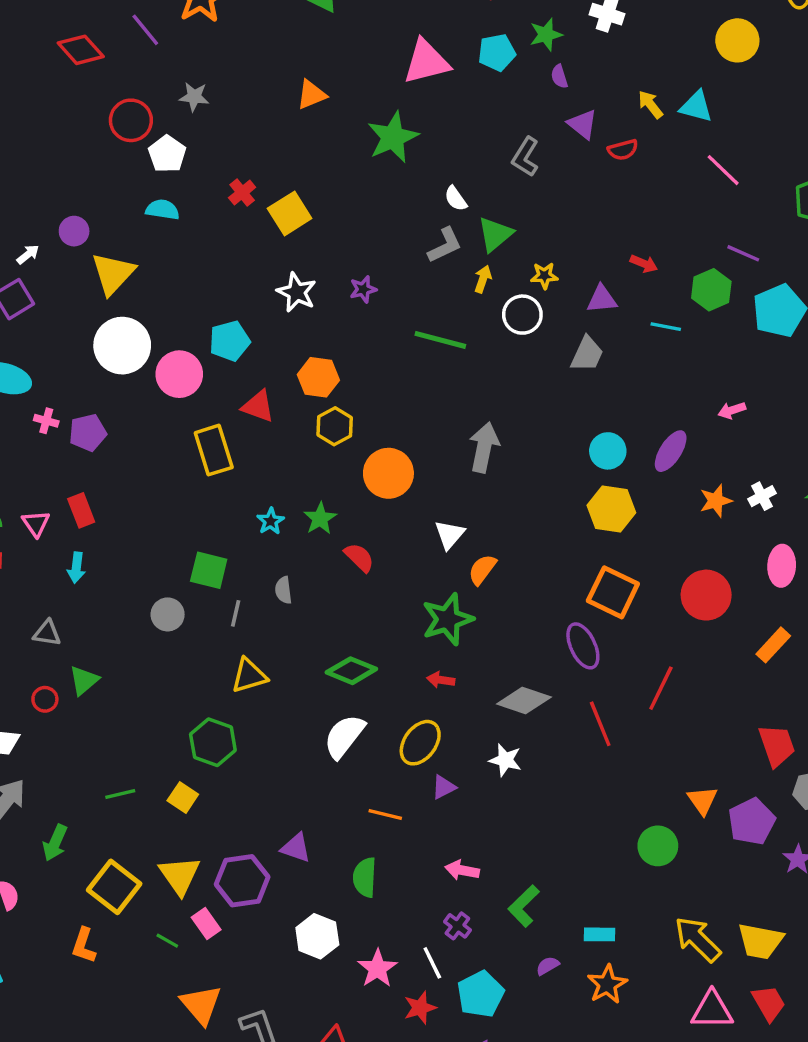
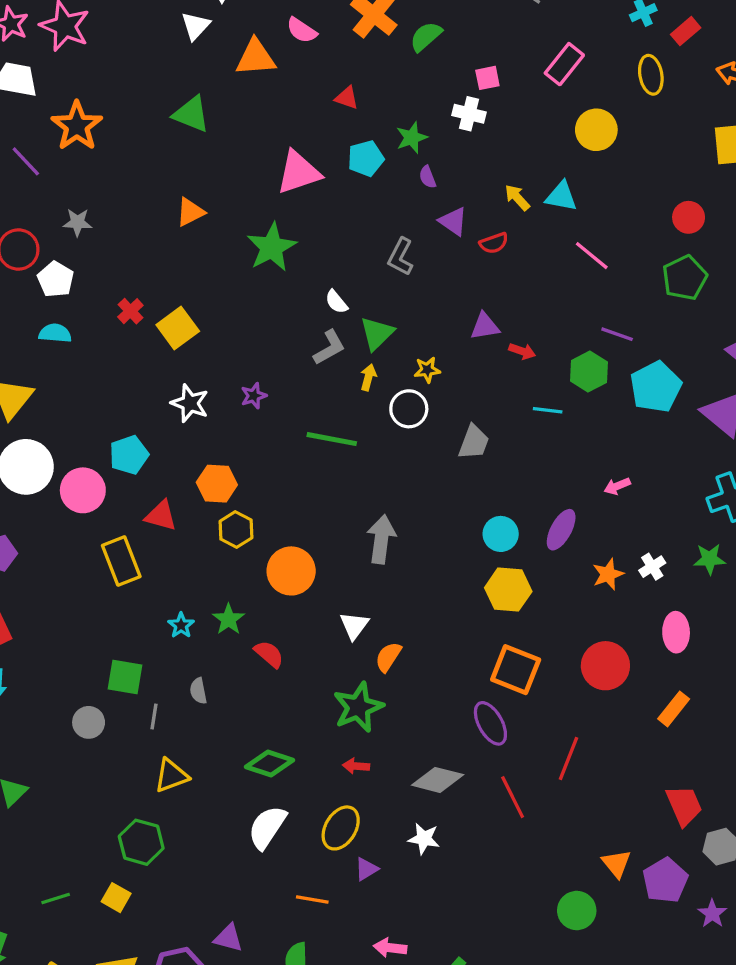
purple triangle: (602, 299) -> (485, 326), moved

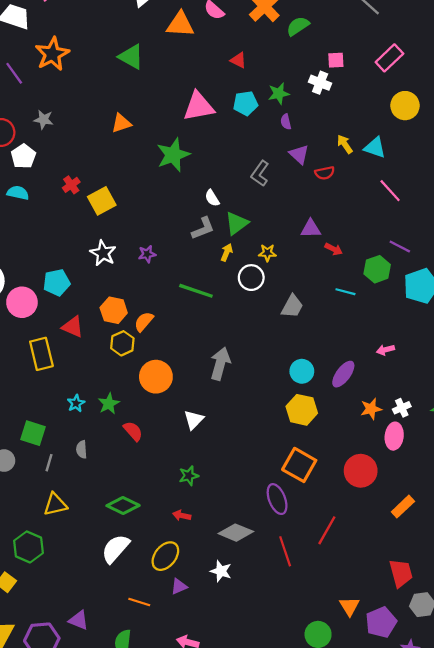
pink ellipse: (676, 632) -> (394, 436), moved
orange semicircle: (388, 657) -> (144, 322), moved
green star: (358, 707) -> (189, 476), size x0.6

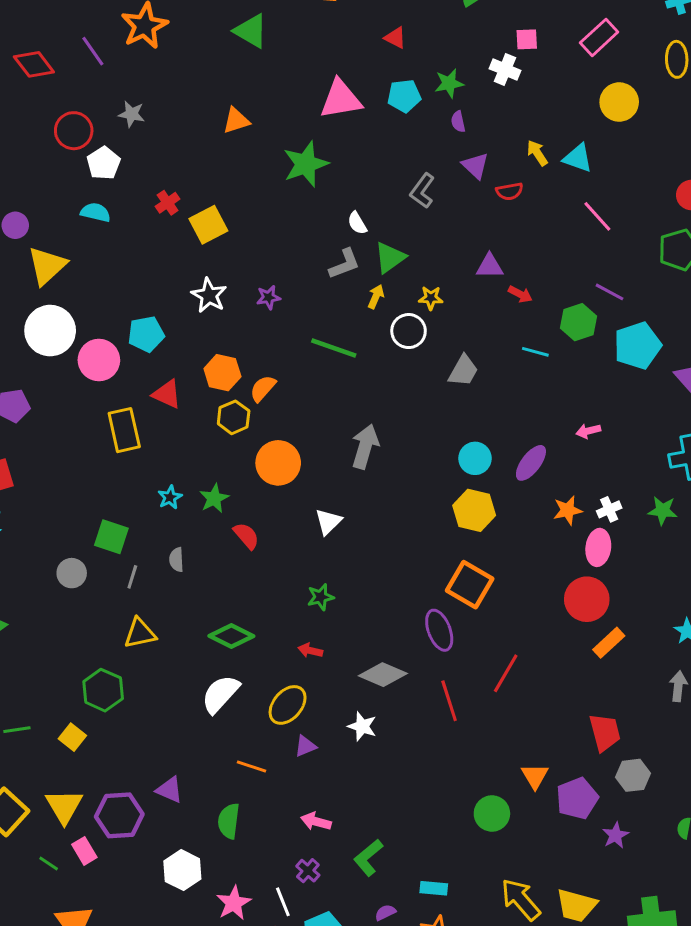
red circle: (361, 471) -> (587, 599), moved

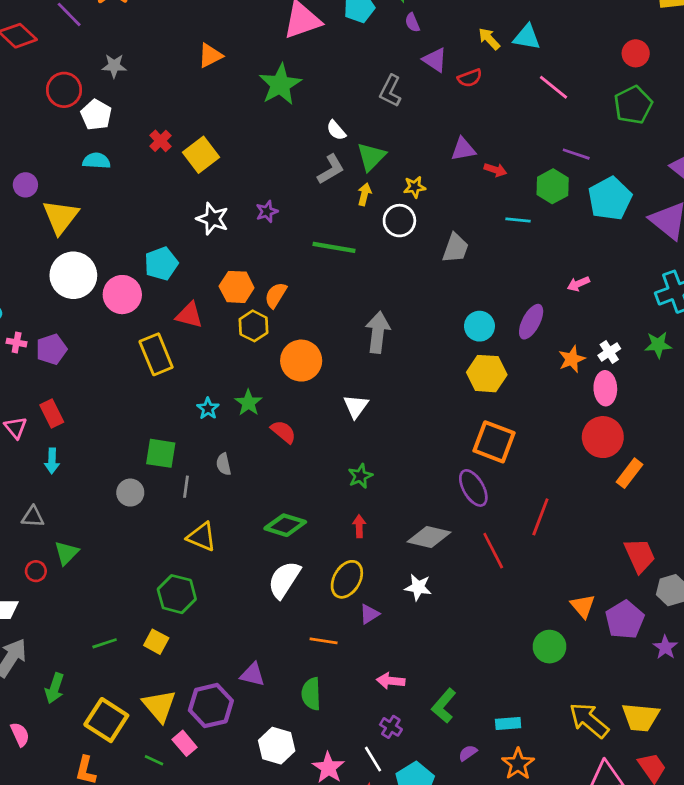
yellow triangle: (140, 633) -> (202, 537), turned 44
red arrow: (310, 650) -> (359, 526), turned 85

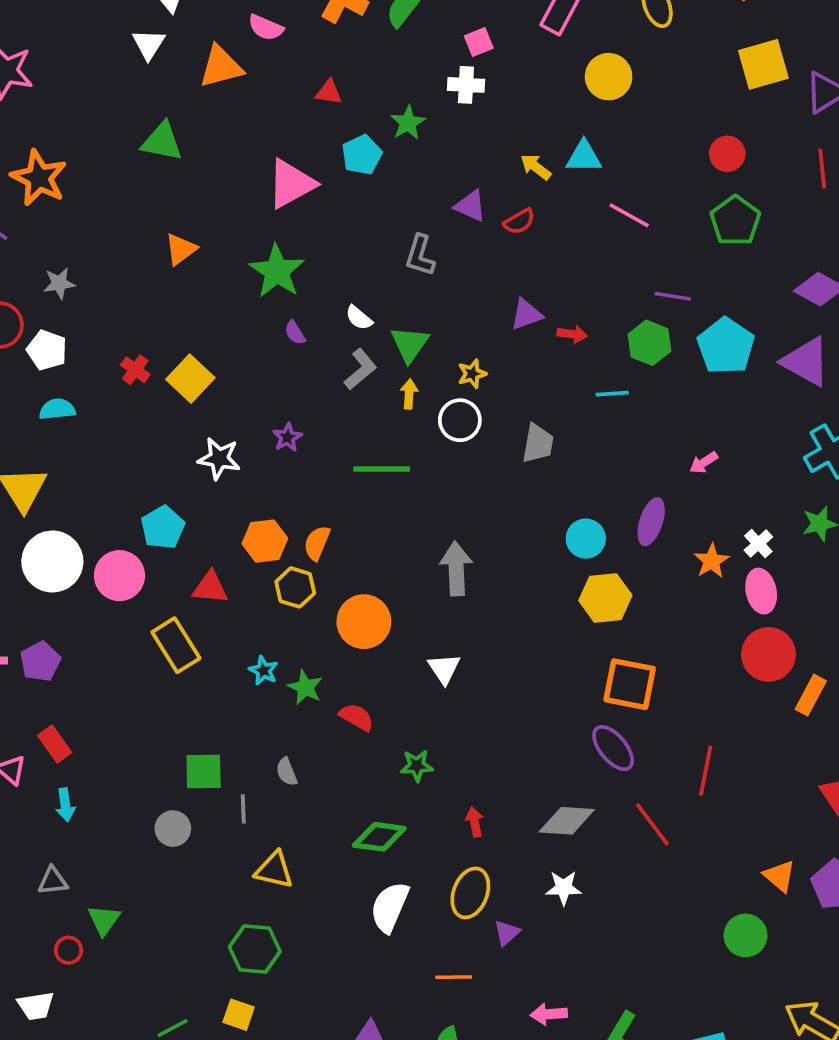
purple semicircle: (412, 22) -> (295, 333), moved
cyan star: (208, 408) -> (263, 671), moved
green star: (360, 476) -> (417, 766), moved, turned 30

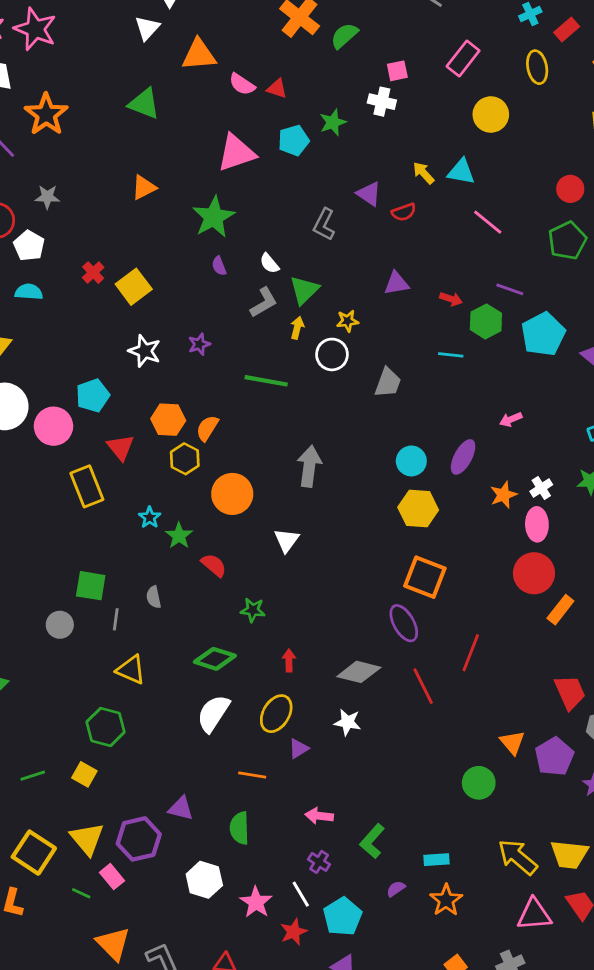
pink semicircle: (266, 27) -> (242, 84), moved
red arrow: (572, 334) -> (451, 299), moved
red triangle: (210, 587) -> (121, 447), turned 36

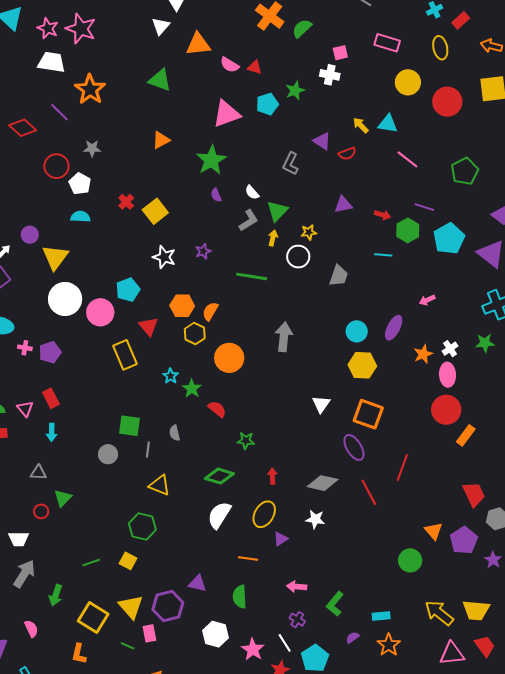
pink rectangle: (463, 58) -> (387, 43), turned 70
red circle: (570, 189) -> (447, 102), moved, size x1.5
white triangle: (287, 540) -> (321, 404), moved
pink rectangle: (112, 877) -> (149, 633), turned 30

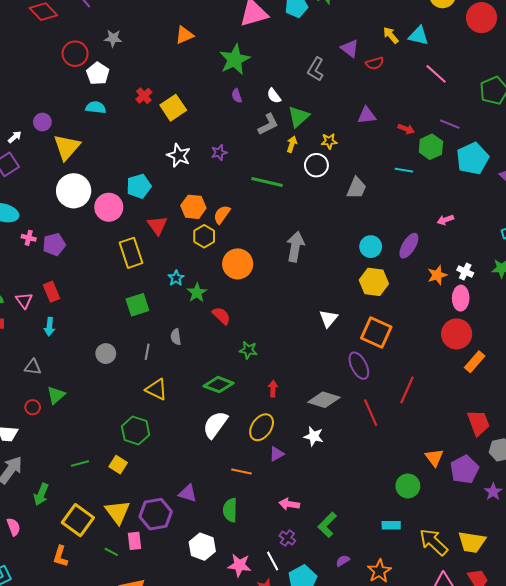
white cross: (450, 349) -> (465, 272), turned -35
green square: (129, 426) -> (137, 305), moved, turned -30
cyan rectangle: (381, 616) -> (391, 525), moved
pink star: (253, 649) -> (239, 565), turned -30

